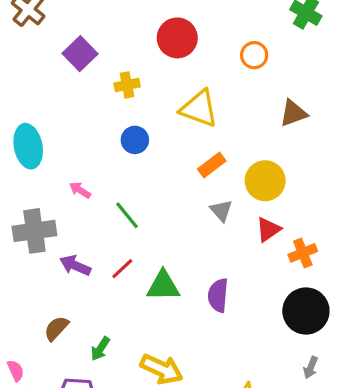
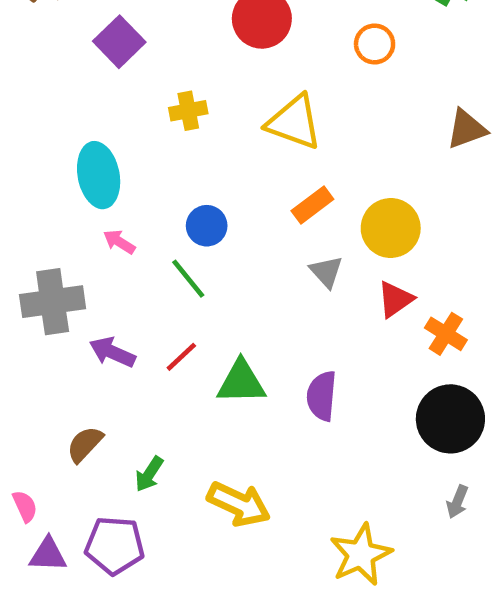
yellow cross: (127, 85) -> (188, 111), moved
brown triangle: (293, 113) -> (467, 129), moved
blue circle: (135, 140) -> (207, 226), moved
cyan ellipse: (28, 146) -> (99, 175), moved
orange cross: (303, 253) -> (446, 334), turned -36

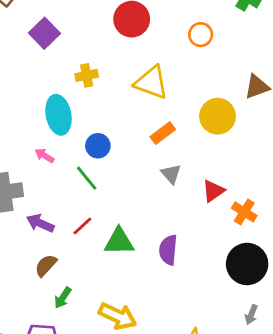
cyan ellipse: (99, 175) -> (58, 115), moved
yellow circle: (391, 228) -> (218, 116), moved
brown semicircle: (85, 444) -> (46, 265), moved

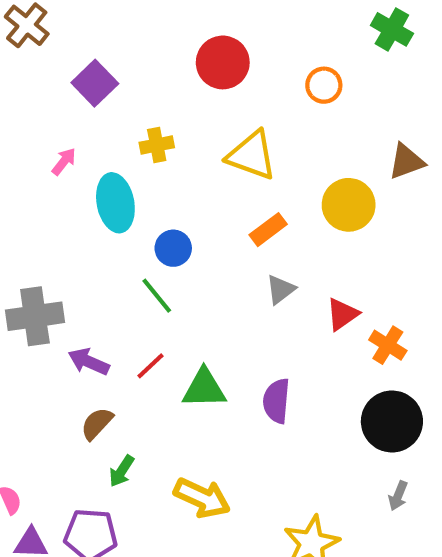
pink arrow: (44, 156) -> (64, 162), moved, turned 96
gray triangle: (171, 174) -> (281, 289), turned 35

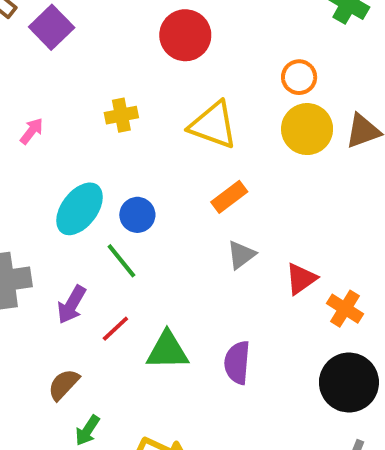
purple square: (95, 83) -> (52, 27), moved
orange circle: (324, 85) -> (299, 77), moved
cyan ellipse: (115, 203) -> (80, 209), moved, turned 48
yellow circle: (349, 205) -> (307, 129), moved
purple arrow: (89, 362) -> (72, 305), moved, turned -84

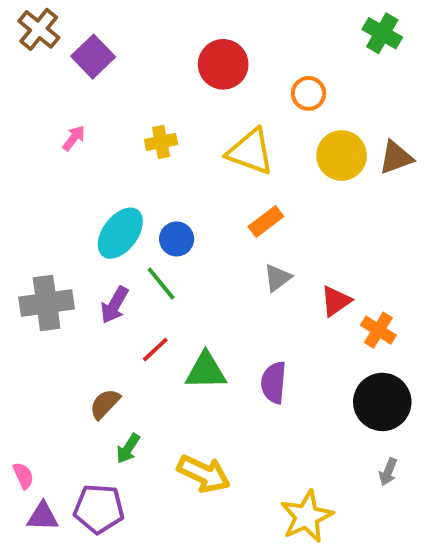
orange circle: (299, 77) -> (309, 93), moved
pink arrow: (32, 131) -> (74, 138), moved
purple arrow: (72, 305) -> (114, 305), moved

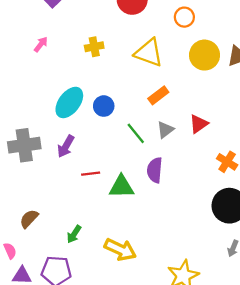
green line: (161, 284) -> (136, 133), moved
red triangle: (336, 301) -> (199, 124), moved
red line: (155, 350) -> (91, 174), turned 36
purple semicircle: (274, 383) -> (155, 170), moved
brown semicircle: (105, 404) -> (29, 219), moved

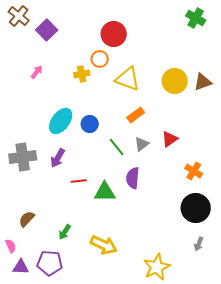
orange circle: (184, 17) -> (100, 59), moved

